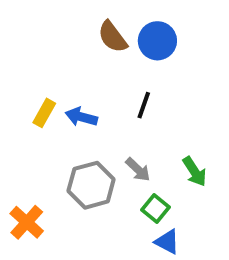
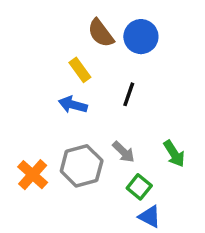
yellow rectangle: (44, 113) -> (80, 70), moved, turned -65
orange cross: (27, 222) -> (33, 175), moved

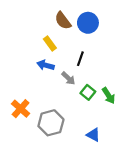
gray arrow: (123, 152) -> (68, 78), moved
gray hexagon: (82, 166) -> (51, 123), moved
green square: (139, 187) -> (88, 92), moved

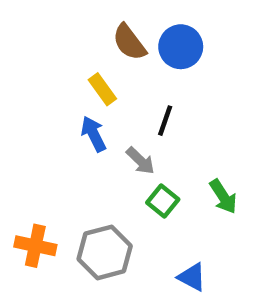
blue arrow: (46, 65) -> (93, 134), turned 49
green square: (88, 92) -> (163, 201), moved
orange cross: (21, 109) -> (35, 246), moved, turned -30

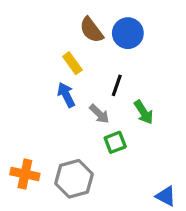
green arrow: (223, 197) -> (144, 112), moved
green square: (163, 201) -> (115, 142), turned 30
blue triangle: (192, 277) -> (166, 196), moved

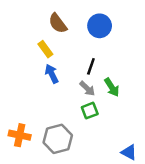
brown semicircle: (91, 30) -> (58, 23), moved
yellow rectangle: (72, 63) -> (45, 49), moved
gray arrow: (99, 114) -> (87, 88), moved

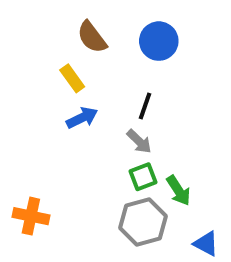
blue arrow: (52, 74) -> (82, 118), turned 90
green arrow: (112, 87) -> (178, 191), moved
gray hexagon: (58, 139) -> (143, 222), moved

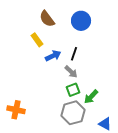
blue arrow: (82, 118) -> (53, 56), moved
green arrow: (178, 191) -> (91, 97), turned 77

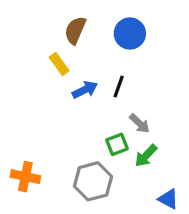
brown semicircle: (47, 19) -> (75, 30), turned 60
gray arrow: (71, 72) -> (140, 124), moved
gray hexagon: (73, 113) -> (93, 181), moved

